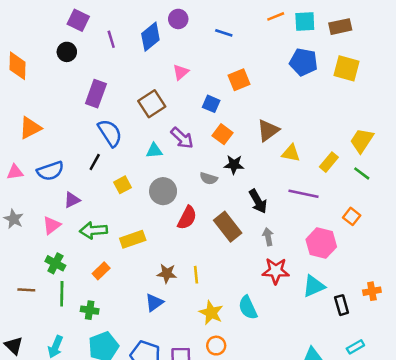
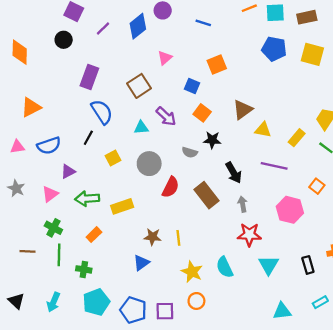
purple line: (111, 39) -> (103, 28), turned 63
cyan triangle: (314, 286) -> (268, 265), moved, turned -35

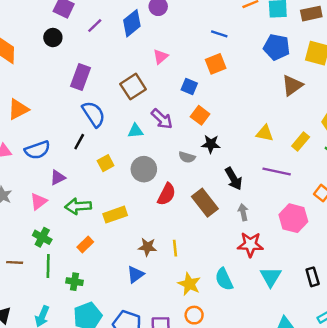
blue line: (203, 23) -> (219, 34), moved
brown triangle: (243, 110) -> (292, 85), moved

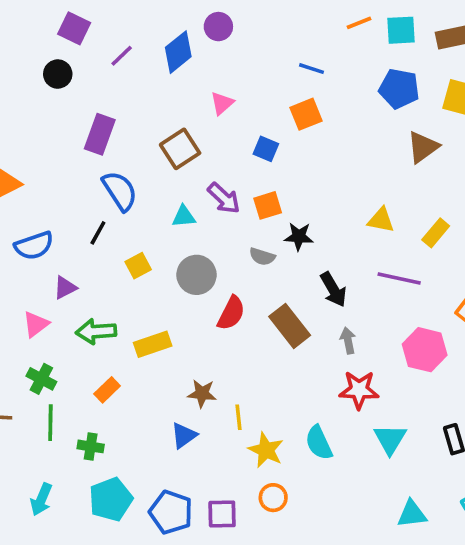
orange square: (200, 115) -> (268, 205), moved, turned 36
yellow line: (175, 248) -> (238, 417), moved

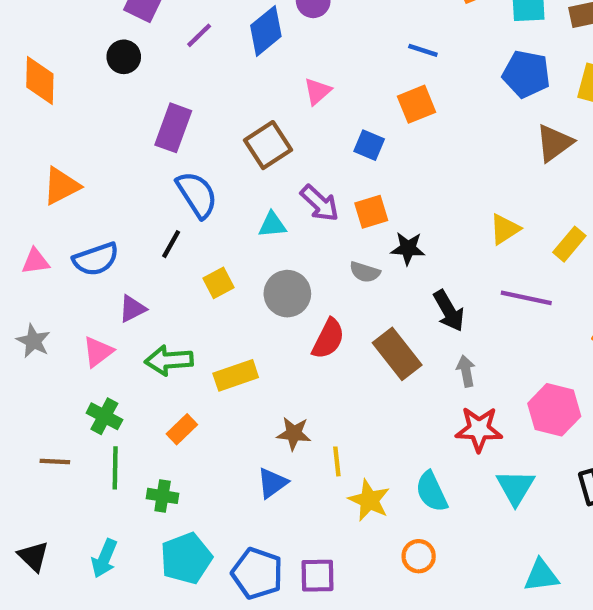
yellow triangle: (381, 220) -> (505, 229), turned -44
pink hexagon: (425, 350) -> (554, 410), moved
orange circle: (273, 498) -> (419, 556), moved

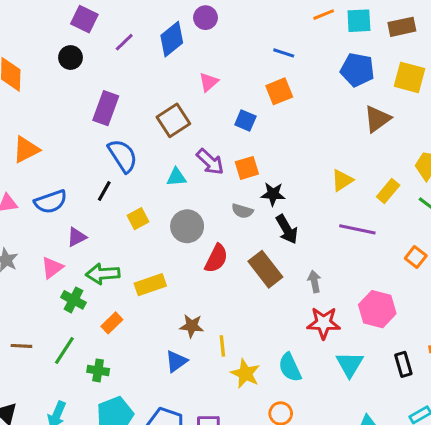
black arrow: (449, 311) -> (287, 229), moved
green cross: (104, 416) -> (74, 300), moved
green line: (115, 468) -> (64, 351), turned 32

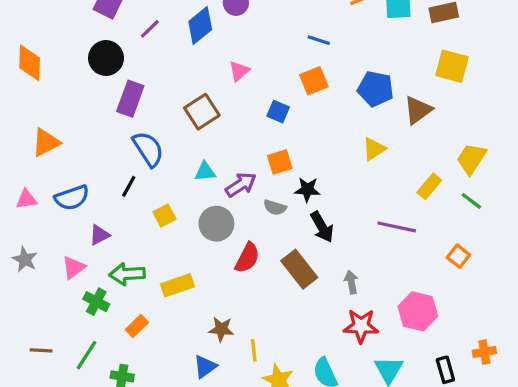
black circle: (70, 58) -> (106, 58), moved, size x1.4
blue pentagon: (357, 70) -> (376, 89), moved
purple arrow: (210, 162) -> (241, 185), moved, turned -76
yellow triangle: (342, 180) -> (374, 149), moved

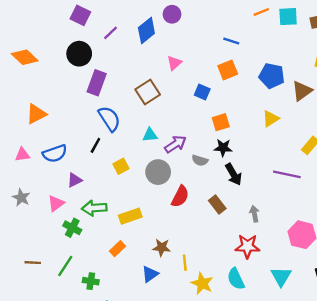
orange diamond: (30, 63) -> (25, 57), turned -48
orange square: (280, 162) -> (221, 122), moved
brown rectangle: (299, 269) -> (217, 205), size x0.7
orange rectangle: (137, 326) -> (117, 249), moved
red star: (361, 326) -> (247, 246), moved

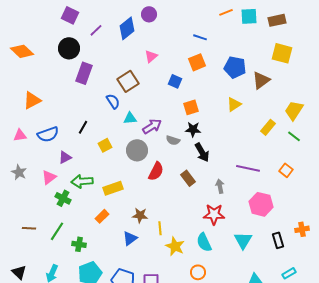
blue semicircle: (109, 119) -> (113, 101), moved, size x0.7
purple line: (287, 174) -> (248, 168), moved

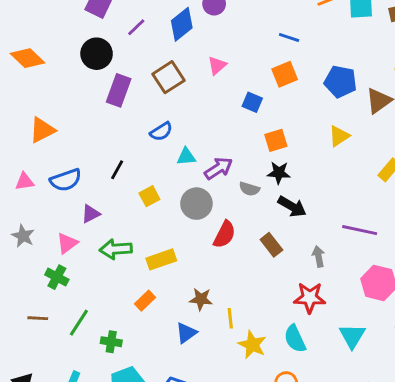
brown square: (128, 81) -> (169, 77), moved
blue semicircle: (113, 101) -> (161, 132), turned 91
black arrow: (202, 152) -> (292, 207), turned -30
green cross: (63, 198) -> (57, 277), moved

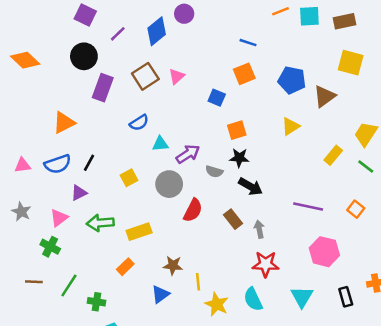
pink triangle: (217, 65) -> (177, 76), moved
orange triangle: (42, 130) -> (64, 123), moved
black line: (117, 170) -> (89, 163), moved
gray arrow: (318, 256) -> (259, 229), moved

